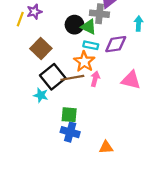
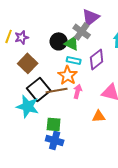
purple star: (34, 12) -> (22, 37), moved
gray cross: (99, 14) -> (82, 31), turned 30
purple diamond: (116, 44) -> (97, 59), turned -30
cyan star: (41, 95) -> (28, 106), size x1.6
orange triangle: (106, 147) -> (99, 116), moved

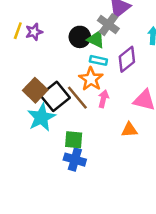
brown square: (28, 63) -> (35, 90), moved
brown line: (57, 90) -> (77, 98), turned 60
cyan star: (28, 106) -> (41, 117), turned 30

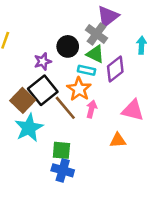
purple star: (34, 32) -> (43, 61), moved
green triangle: (96, 39) -> (95, 54), moved
black square: (55, 96) -> (43, 90), moved

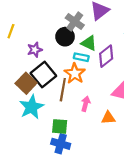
gray cross: (96, 34) -> (75, 22), moved
purple star: (43, 61) -> (35, 50), moved
brown line: (65, 108) -> (63, 90), turned 50
pink arrow: (91, 109) -> (86, 104), moved

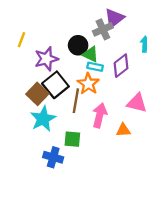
gray cross: (75, 22) -> (103, 29), moved, turned 30
green triangle: (89, 43) -> (91, 54), moved
purple star: (35, 50) -> (46, 59), size x1.5
pink arrow: (86, 104) -> (100, 115), size x1.5
blue cross: (61, 144) -> (53, 157), moved

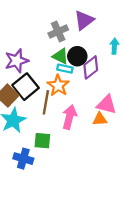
gray cross: (103, 29) -> (58, 31), moved
black circle: (78, 45) -> (77, 56), moved
orange triangle: (123, 130) -> (100, 119), moved

